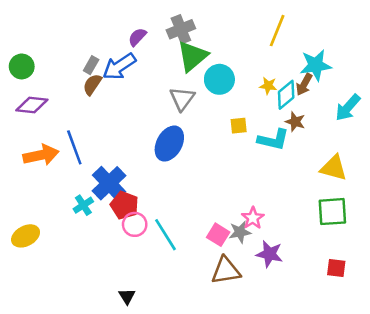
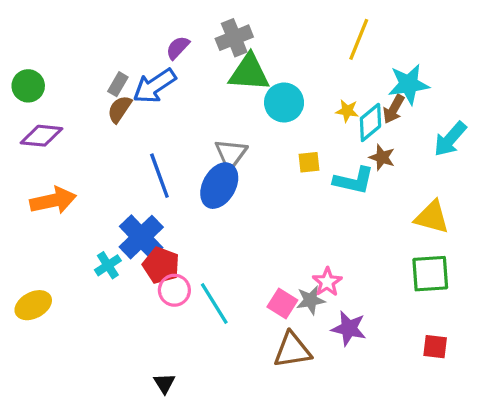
green triangle: (192, 56) -> (249, 73), turned 44
gray triangle: (182, 99) -> (231, 154), moved
blue line: (74, 147) -> (159, 176), moved

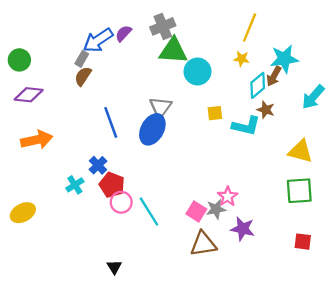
blue arrow: (154, 86) -> (98, 40), moved
yellow star: (347, 111) -> (241, 59), moved
blue cross: (141, 237) -> (98, 165), size x0.6

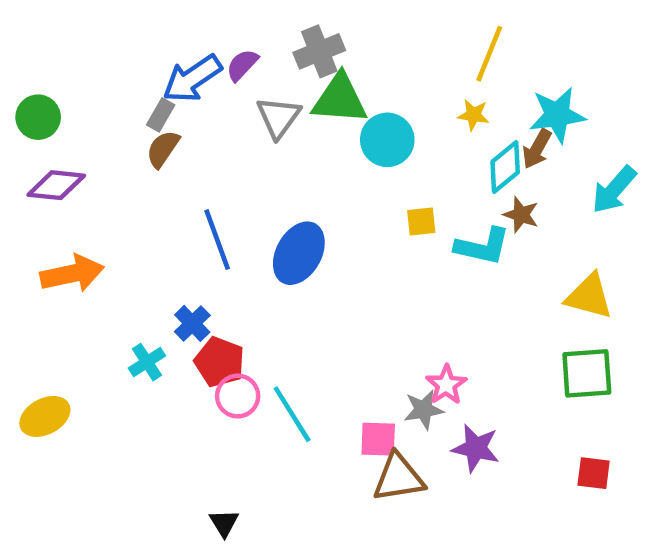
gray triangle: (160, 107) -> (278, 117), moved
pink square: (196, 211) -> (378, 439), moved, turned -30

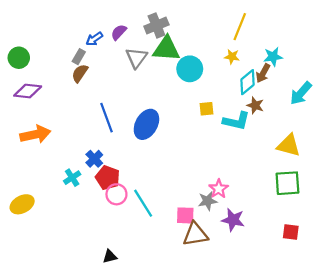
blue arrow: (192, 79) -> (94, 39), size x0.6
cyan star: (557, 115) -> (273, 57), size x0.7
black triangle: (224, 523) -> (110, 256), turned 48

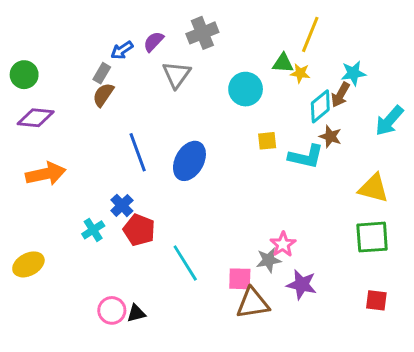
green triangle: (166, 49) -> (283, 63), moved, size x0.6
pink circle: (116, 194) -> (112, 310), moved
black triangle: (110, 256) -> (136, 313), moved

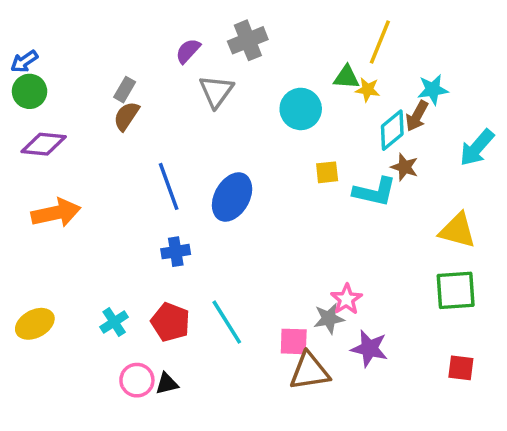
blue arrow: (122, 50) -> (24, 61), moved
blue cross: (122, 205) -> (176, 252), moved, turned 35
cyan cross: (93, 230) -> (114, 322), moved
red pentagon: (139, 230) -> (170, 322), moved

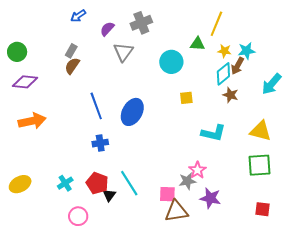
blue arrow: (24, 61) -> (78, 16), moved
yellow star: (368, 90) -> (224, 51), moved
cyan L-shape: (375, 192) -> (213, 133), moved
black triangle: (167, 384) -> (109, 195), moved, turned -40

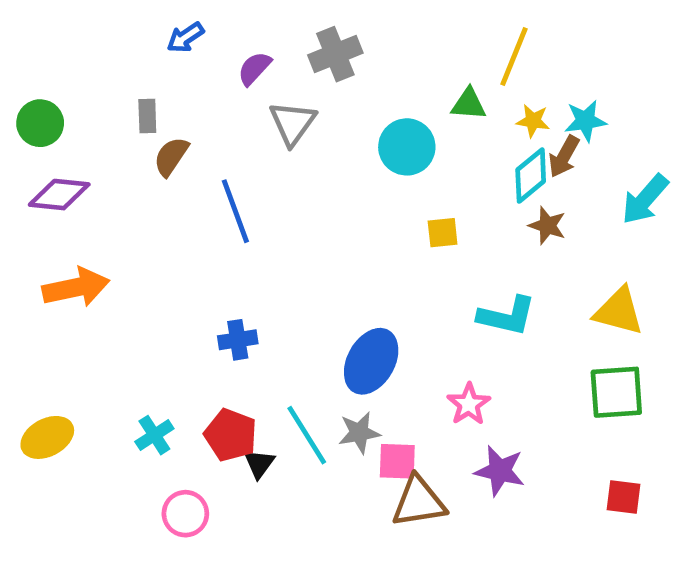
gray rectangle: (71, 51) -> (147, 116), moved, turned -32
blue line: (96, 106) -> (235, 211), moved
blue ellipse: (132, 112) -> (371, 361), moved
gray star: (187, 181) -> (359, 433), moved

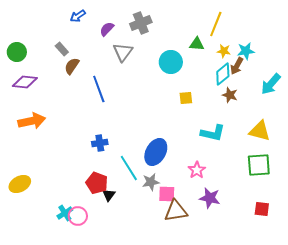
gray rectangle: (147, 116) -> (62, 49), turned -40
cyan cross: (154, 435) -> (65, 213), moved
cyan line: (307, 435) -> (129, 168), moved

